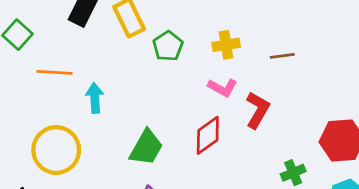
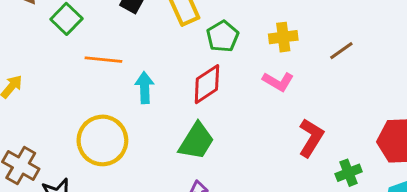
brown line: (282, 56) -> (341, 51), turned -30
red L-shape: (258, 110) -> (311, 138), moved
red diamond: (208, 135) -> (207, 84), moved

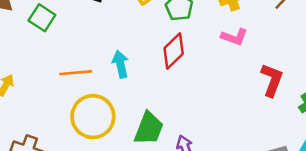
orange line: (103, 60) -> (76, 73), moved
green trapezoid: (196, 141) -> (149, 128), moved

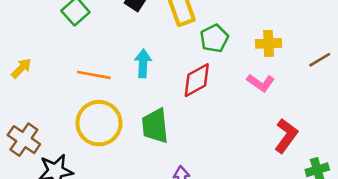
cyan arrow: (120, 64) -> (143, 63), moved
green trapezoid: (149, 128) -> (155, 126), moved, turned 138

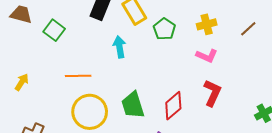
cyan arrow: (143, 63) -> (120, 47), moved
red diamond: (197, 80) -> (173, 106), moved
red L-shape: (286, 136) -> (212, 93), moved

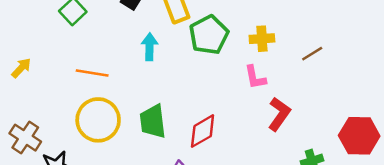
green pentagon: (164, 29) -> (209, 35), size x1.4
pink L-shape: (207, 56) -> (255, 77), turned 45
red L-shape: (212, 93) -> (279, 114), moved

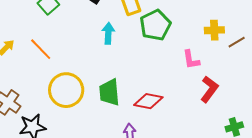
yellow cross: (262, 39) -> (214, 30), moved
orange line: (92, 73) -> (41, 49), moved, turned 35
red diamond: (203, 131) -> (148, 101), turned 40

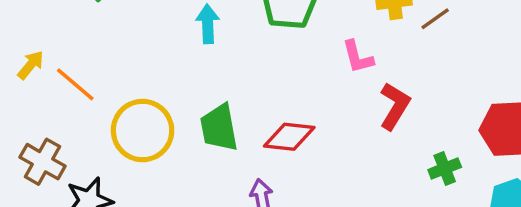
orange line: (41, 49) -> (75, 84), moved

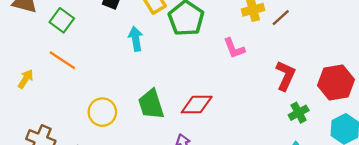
orange line: (75, 84) -> (62, 60), moved
red L-shape: (395, 106) -> (286, 76), moved
yellow circle: (143, 131) -> (102, 112), size x0.7

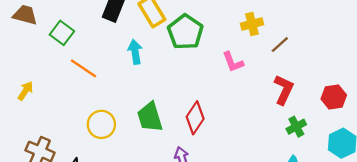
brown line: (281, 18) -> (280, 45), moved
orange line: (62, 60) -> (84, 68), moved
red hexagon: (336, 83) -> (334, 97), size x0.7
red diamond: (197, 105) -> (195, 118), turned -56

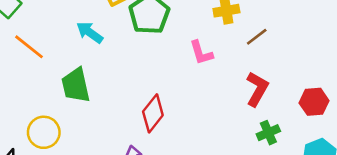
cyan arrow: (135, 52) -> (90, 32), turned -50
green trapezoid: (150, 117) -> (76, 85), moved
yellow circle: (101, 124) -> (44, 132), moved

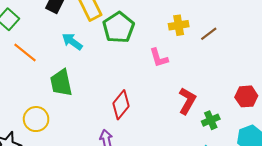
brown line: (257, 37) -> (209, 34), moved
red L-shape: (257, 89) -> (187, 101), moved

